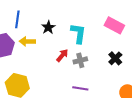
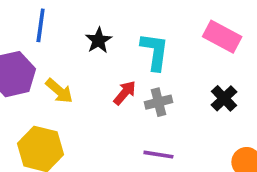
yellow arrow: (27, 41) -> (59, 91), moved, turned -140

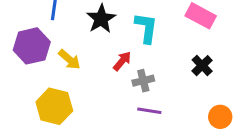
black star: (99, 40) -> (101, 19), size x1.4
gray cross: (158, 102) -> (143, 81), moved

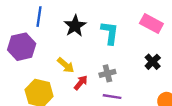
yellow arrow: (69, 60) -> (66, 65), moved
red arrow: (122, 61) -> (81, 83), moved

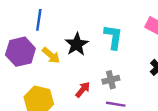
black star: (75, 26) -> (77, 44), moved
yellow arrow: (66, 65) -> (51, 55), moved

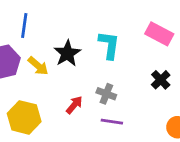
gray cross: (111, 80) -> (106, 94), turned 35

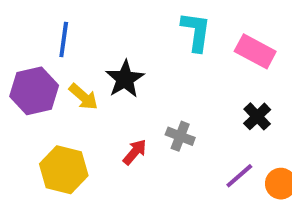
cyan L-shape: (109, 45) -> (196, 32), moved
purple line: (112, 122) -> (239, 176), moved, turned -50

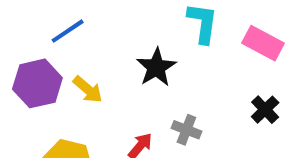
blue line: (64, 39) -> (68, 31), turned 48
black star: (125, 79) -> (156, 67), moved

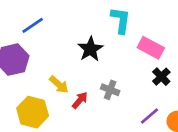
pink rectangle: (263, 43) -> (151, 48), moved
yellow arrow: (88, 89) -> (59, 85), moved

